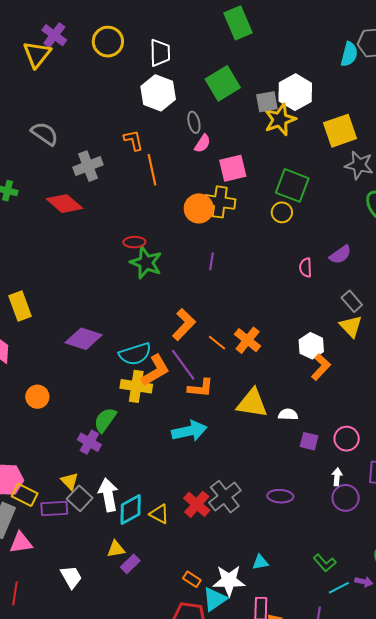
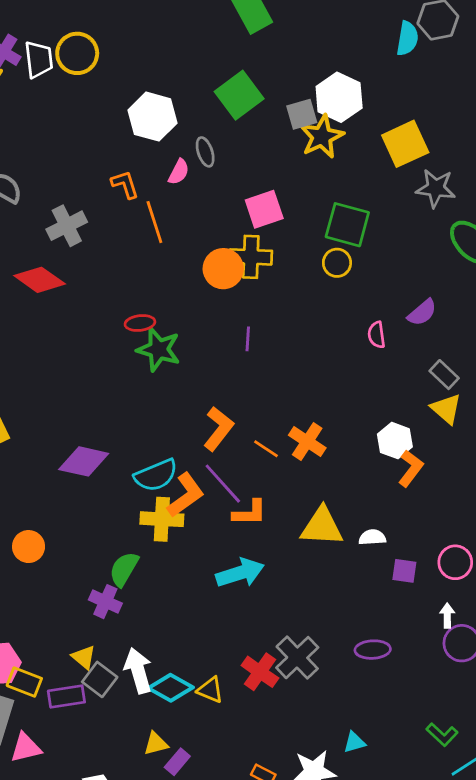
white trapezoid: (160, 53) -> (39, 59), moved
pink semicircle: (203, 143) -> (179, 172), moved
cyan diamond: (131, 510) -> (171, 688), turned 64

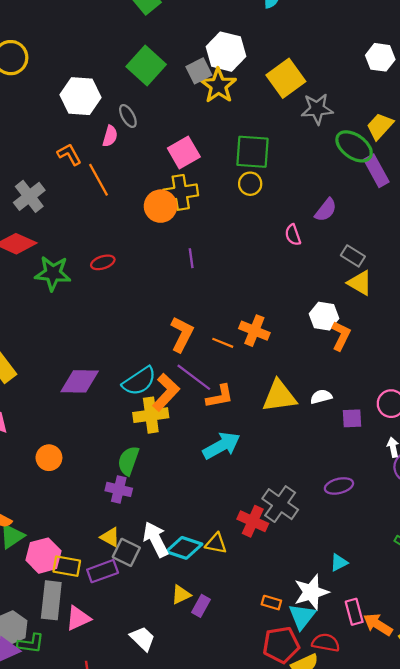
green star: (159, 349) -> (53, 273), moved

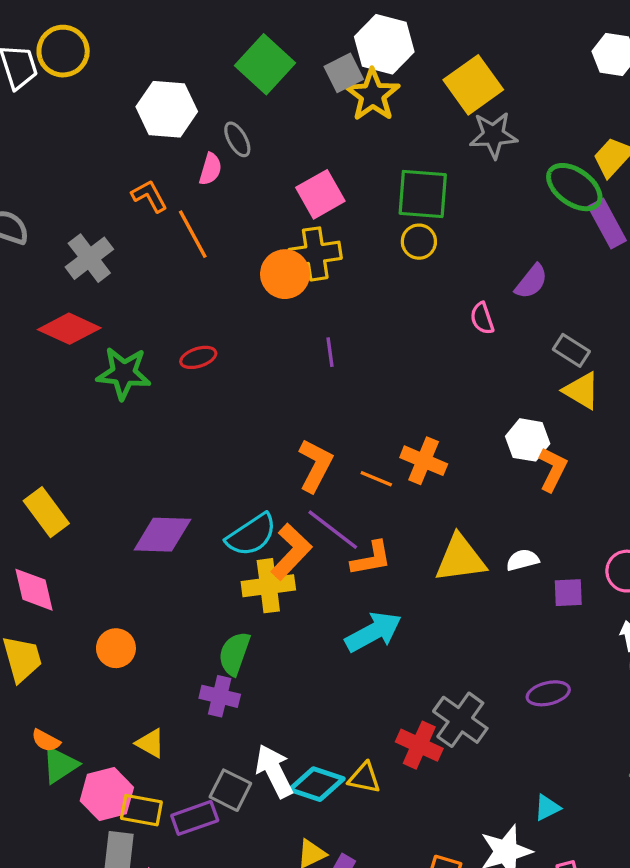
gray star: (317, 109) -> (493, 135), moved
yellow triangle: (110, 537) -> (150, 743), moved

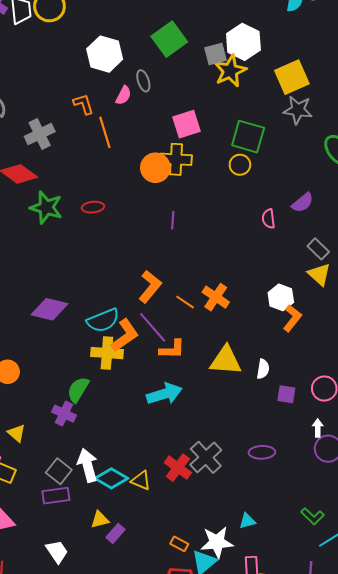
white semicircle: (523, 560) -> (263, 369), turned 102
purple rectangle: (195, 818) -> (56, 496), moved

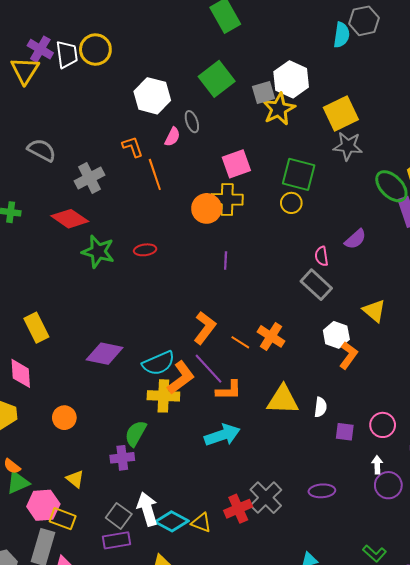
gray rectangle: (318, 249) -> (316, 285), moved, size x1.4
purple cross: (64, 414) -> (122, 458), turned -30
red cross: (178, 468) -> (238, 509), turned 32

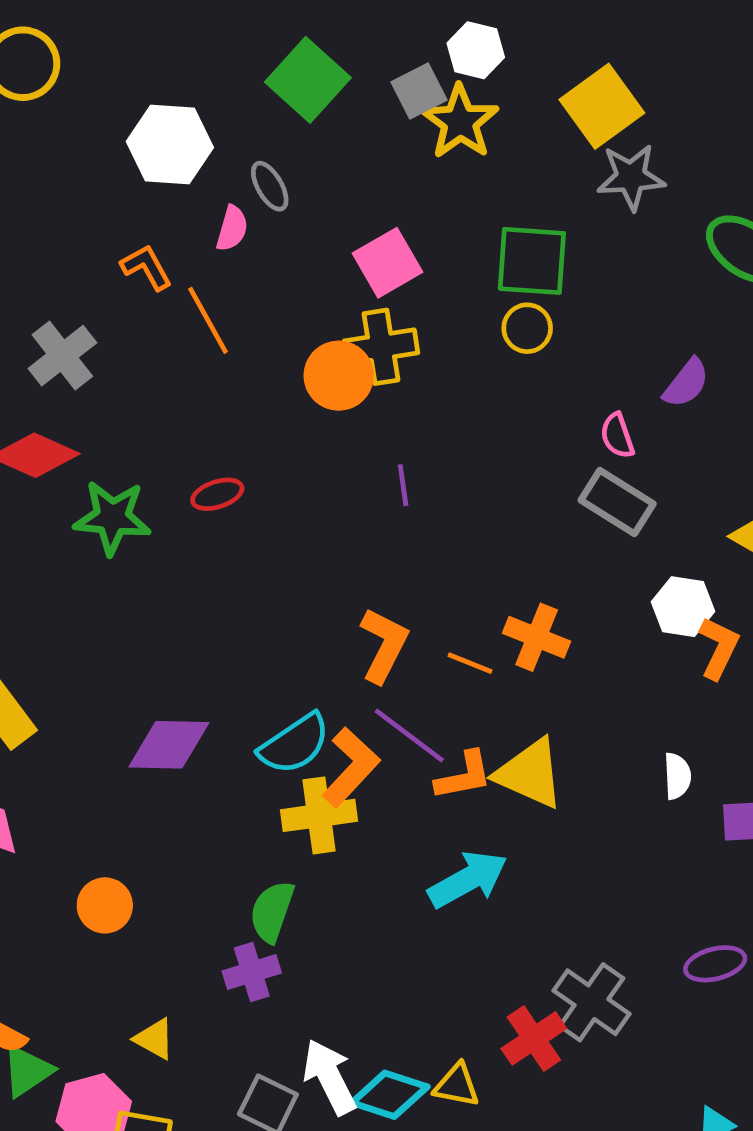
white hexagon: (291, 79) -> (476, 50), size x0.7
yellow triangle: (283, 400) -> (530, 774), moved, turned 32

